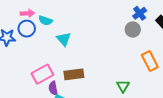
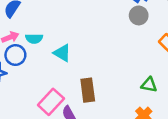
brown rectangle: (74, 74) -> (88, 90), turned -72
green triangle: (123, 86) -> (149, 85), turned -32

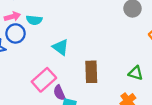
cyan triangle: (62, 53) -> (61, 47), moved
brown rectangle: (88, 90) -> (91, 72), moved

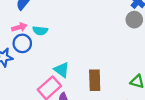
cyan triangle: (61, 47) -> (62, 70), moved

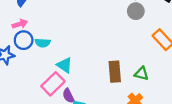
cyan semicircle: (40, 31) -> (43, 43), moved
brown rectangle: (95, 80) -> (115, 72), moved

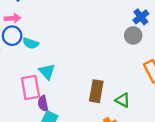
pink rectangle: (53, 84) -> (30, 88), turned -70

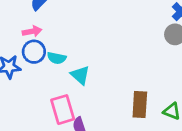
cyan triangle: (47, 72) -> (80, 75), moved

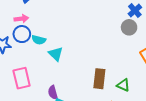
pink rectangle: (63, 110) -> (22, 78), moved

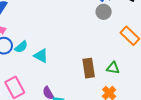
cyan semicircle: (39, 40) -> (21, 47), turned -40

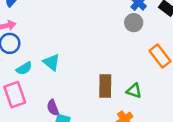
cyan semicircle: (21, 47) -> (24, 68), moved

